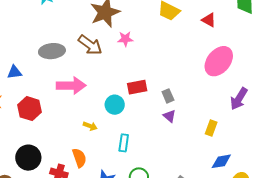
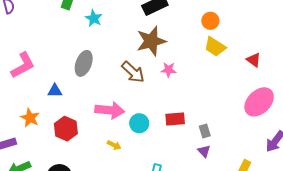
gray ellipse: (52, 51) -> (84, 63), moved, turned -70
cyan circle: (115, 105) -> (139, 123), moved
yellow arrow: (90, 126) -> (114, 145), moved

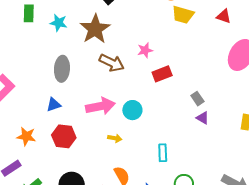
brown star: (151, 41) -> (95, 29), moved
blue triangle: (55, 91) -> (54, 105), moved
red rectangle: (175, 119) -> (162, 74), moved

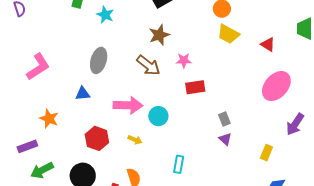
brown star: (95, 29) -> (159, 35), moved, size x0.7
red hexagon: (64, 136) -> (97, 138), moved

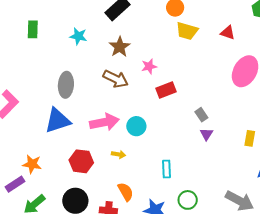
cyan star: (105, 15) -> (78, 36), moved
blue triangle: (83, 94) -> (57, 121), size x1.8
orange star: (49, 119) -> (32, 164), moved
purple triangle: (225, 139) -> (206, 134), turned 32

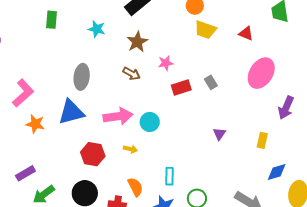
brown arrow: (116, 79) -> (132, 74), size x0.7
gray rectangle: (201, 115) -> (211, 82), moved
orange star: (32, 164) -> (35, 124), moved
cyan rectangle: (166, 169) -> (169, 176), moved

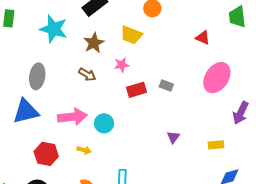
cyan star: (97, 29) -> (54, 29), size x1.6
yellow trapezoid: (205, 30) -> (131, 35), moved
gray rectangle: (211, 82) -> (166, 85), turned -40
yellow rectangle: (262, 140) -> (216, 145), turned 70

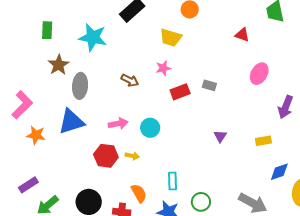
brown star: (94, 43) -> (59, 65), moved
pink ellipse: (217, 78) -> (259, 74), size x0.7
pink arrow: (72, 117) -> (118, 124), size x0.7
red hexagon: (46, 154) -> (106, 156), moved

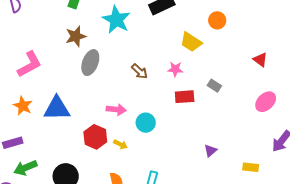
gray rectangle: (209, 85) -> (214, 86), moved
blue triangle: (71, 122) -> (57, 108), moved
orange star: (36, 135) -> (23, 106), moved

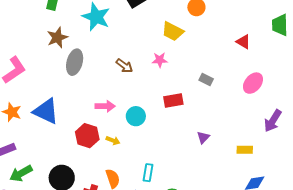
gray rectangle: (214, 86) -> (206, 80), moved
red rectangle: (185, 97) -> (173, 100), moved
blue triangle: (57, 108) -> (46, 111), turned 32

